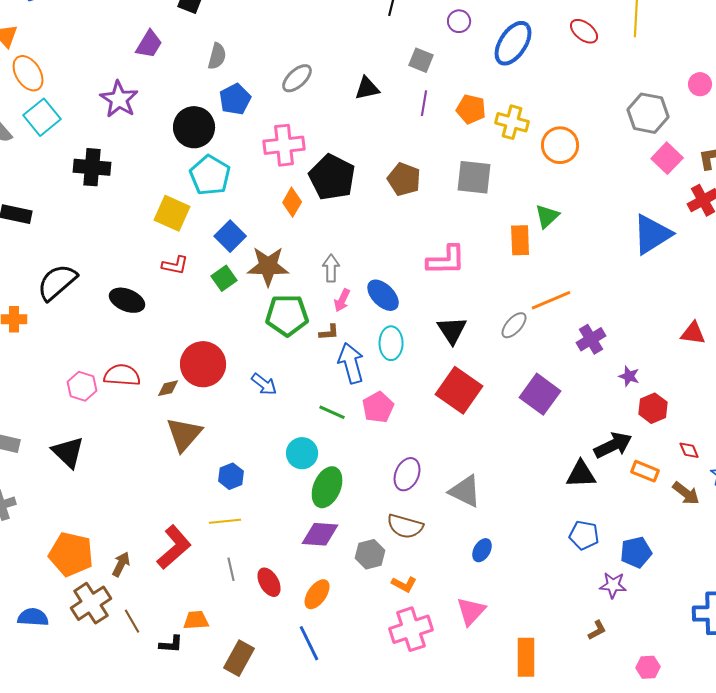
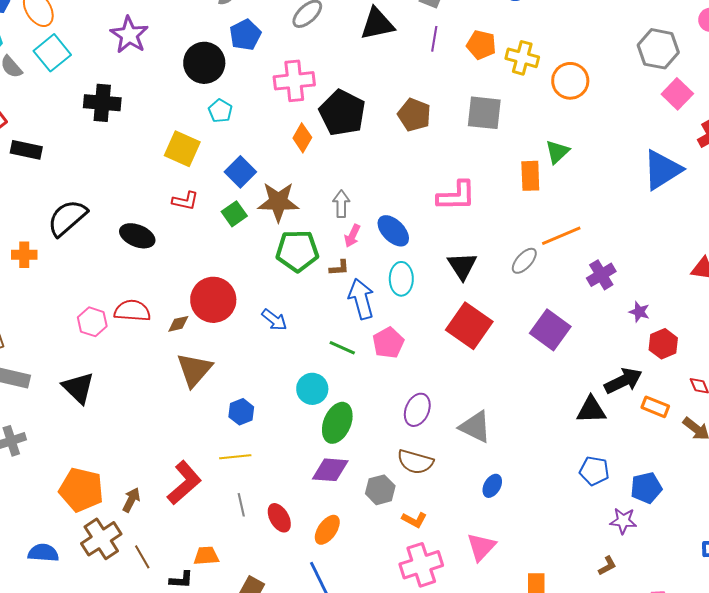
black triangle: (367, 88) -> (377, 24), size x1.4
cyan pentagon: (210, 175) -> (220, 111), size x0.6

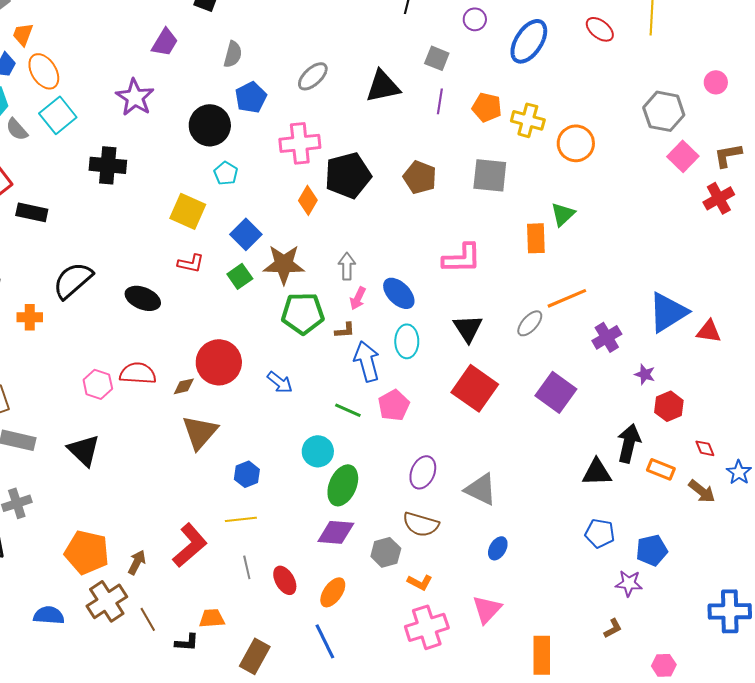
black pentagon: (342, 113) -> (348, 175), turned 30
blue triangle: (662, 170) -> (668, 312), moved
black arrow: (623, 381) -> (629, 443), turned -51

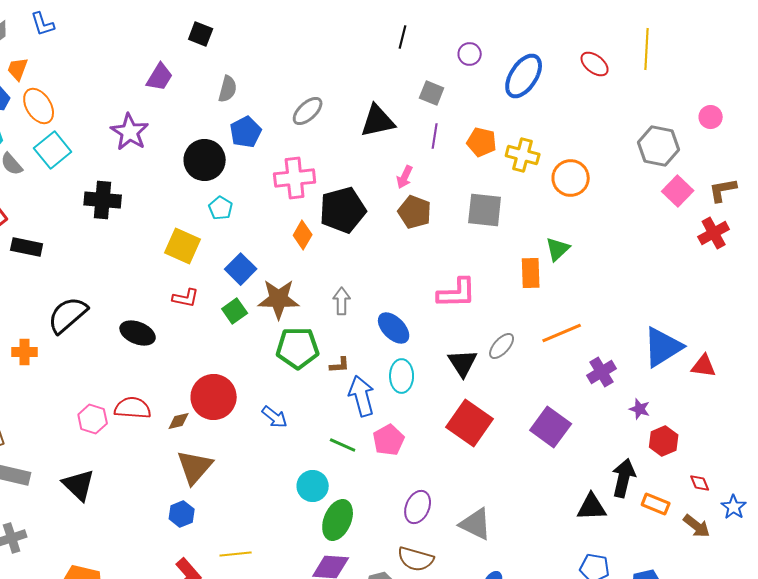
pink arrow: (358, 298) -> (405, 177), moved
gray ellipse: (530, 323) -> (502, 346), moved
blue hexagon: (247, 474) -> (182, 514), moved

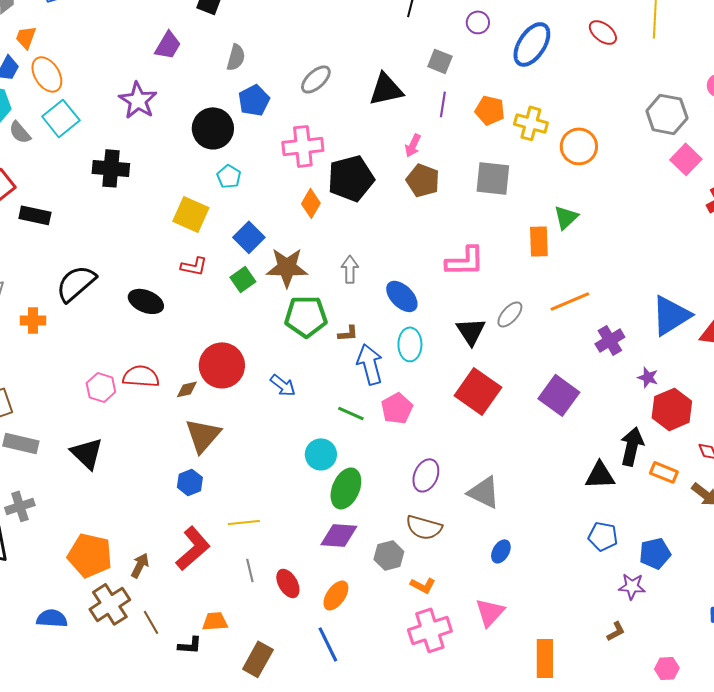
red hexagon: (664, 441) -> (672, 409), size x1.4

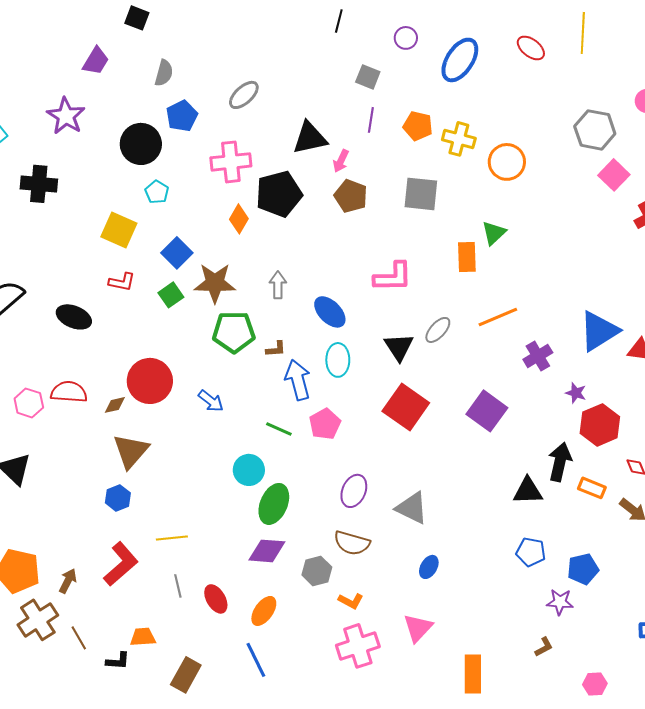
black triangle: (386, 89) -> (310, 138), moved

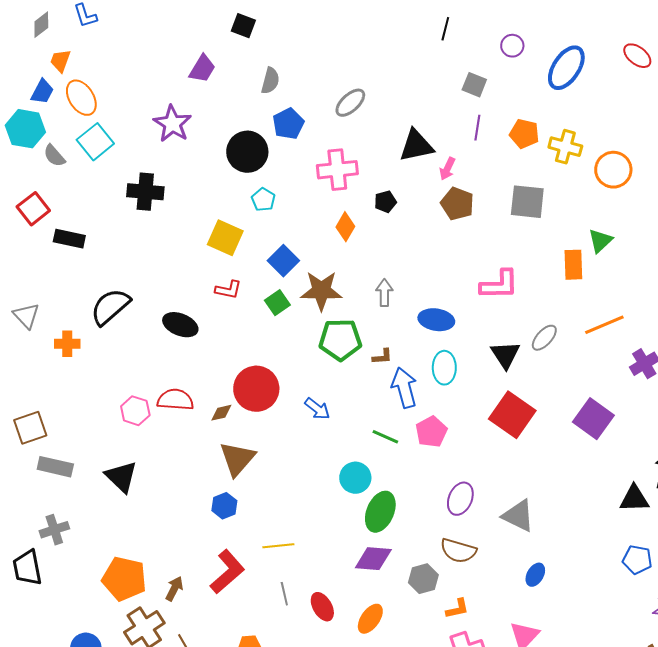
black pentagon: (279, 194) -> (385, 202), size x0.5
blue ellipse: (330, 312) -> (436, 320), turned -36
orange L-shape: (351, 601) -> (457, 609), turned -40

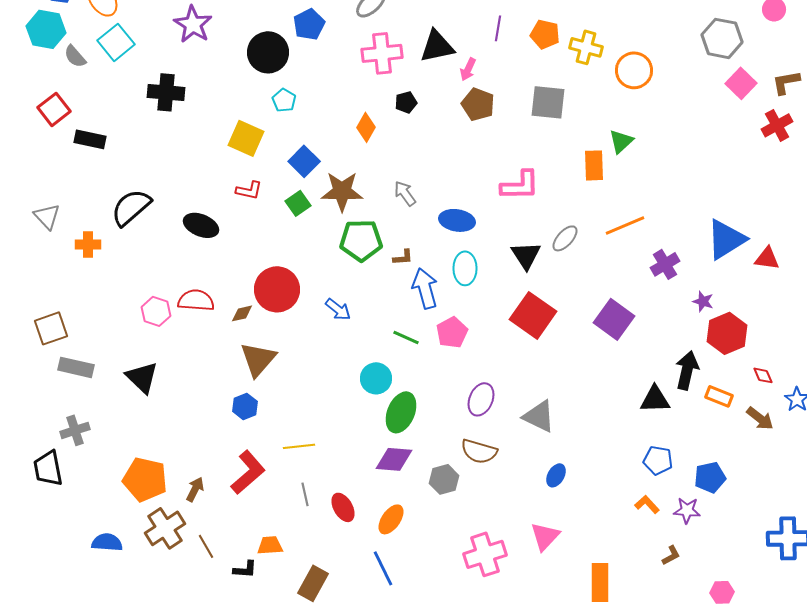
pink cross: (337, 170) -> (382, 53), moved
gray arrow: (384, 293) -> (405, 193), turned -36
orange L-shape: (457, 609) -> (647, 504), moved, turned -120

